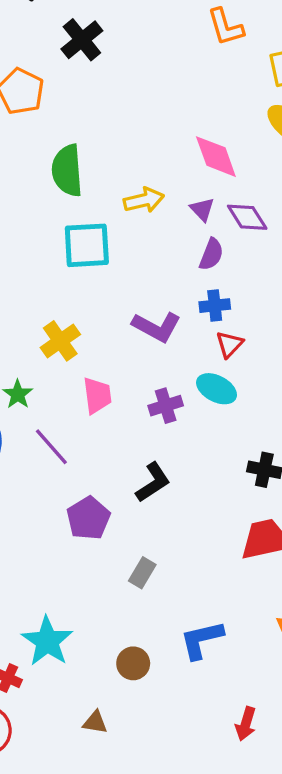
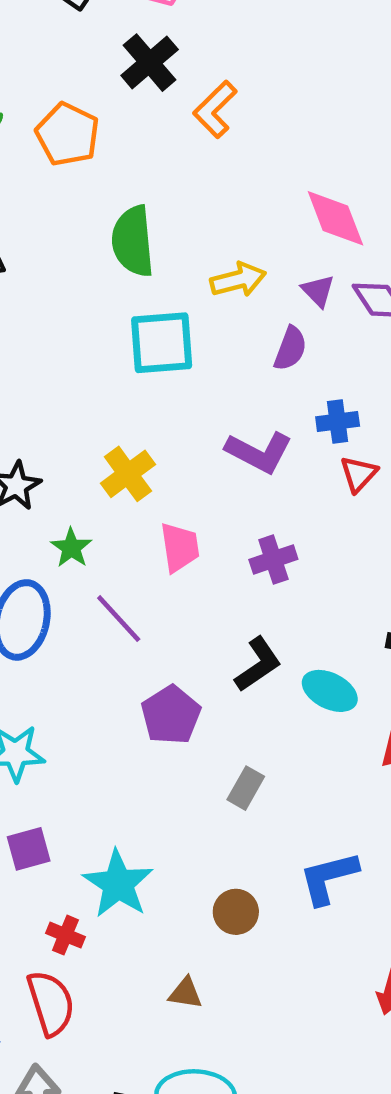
orange L-shape: (226, 27) -> (215, 109), moved, turned 63
purple semicircle: (211, 254) -> (290, 349), moved
cyan ellipse: (217, 389) -> (330, 691), moved

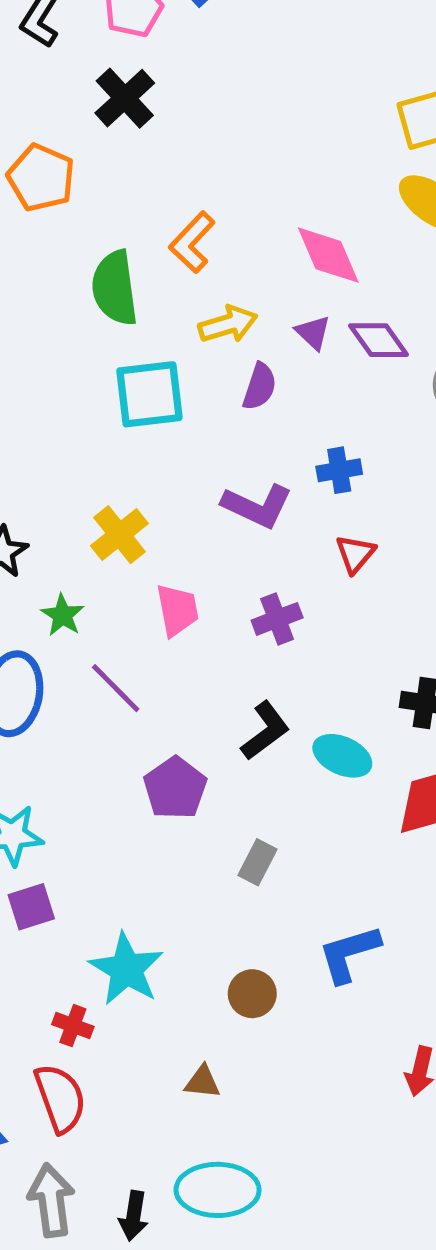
orange L-shape: (215, 109) -> (192, 242), moved
purple semicircle: (290, 349) -> (260, 387), moved
red triangle: (359, 474) -> (355, 554), moved
purple square: (29, 849) -> (31, 907), moved

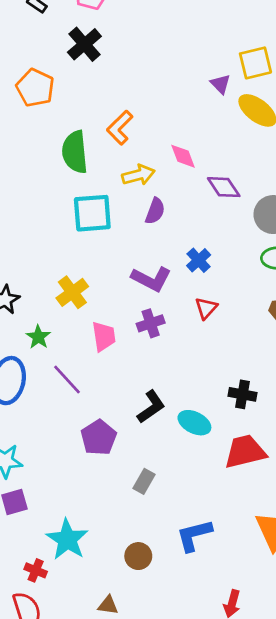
pink diamond: (328, 255) -> (183, 156), moved, size x0.7
purple triangle: (313, 333) -> (220, 84), moved
blue cross: (339, 470) -> (199, 260), turned -35
purple cross: (277, 619) -> (151, 323), moved

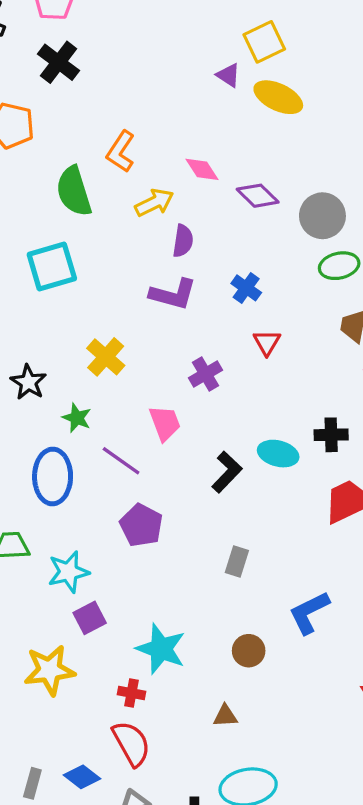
cyan square: (92, 213) -> (52, 267), moved
purple L-shape: (151, 279) -> (173, 294), moved
pink trapezoid: (104, 336) -> (165, 423), moved
cyan ellipse: (194, 423) -> (278, 454), moved
purple pentagon: (99, 438) -> (141, 525), moved

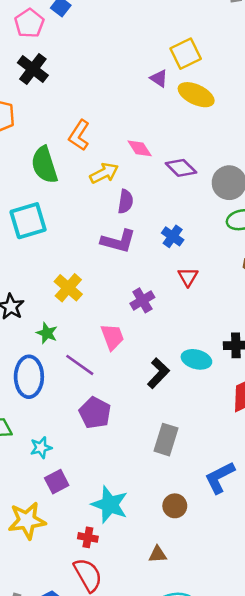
gray rectangle: (237, 561) -> (166, 440), size x1.4
cyan star: (68, 572) -> (41, 448), size x0.7

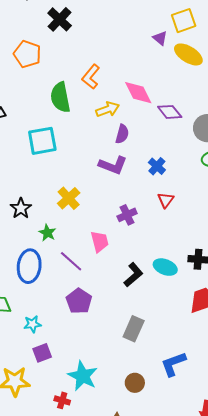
pink diamond: (140, 148) -> (138, 93), size x1.4

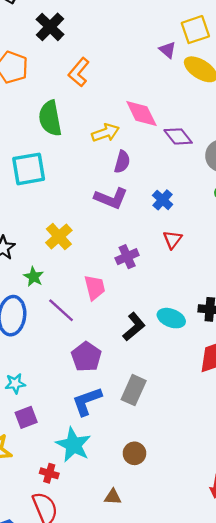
orange L-shape: (91, 77) -> (79, 72), moved
purple pentagon: (79, 301) -> (86, 357), moved
blue L-shape: (173, 364) -> (87, 401), moved

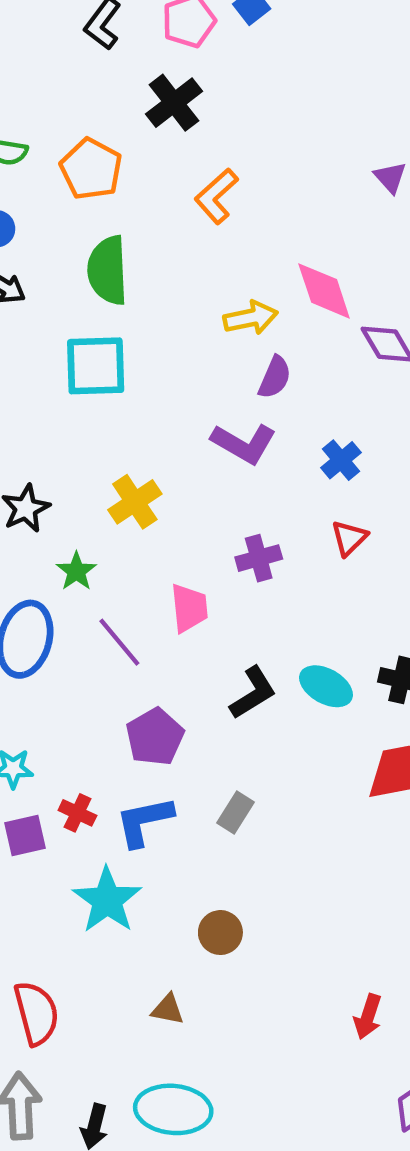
green semicircle: (50, 118) -> (108, 270), moved
gray rectangle: (134, 390) -> (236, 813), size x0.7
red cross: (49, 473) -> (77, 813), moved

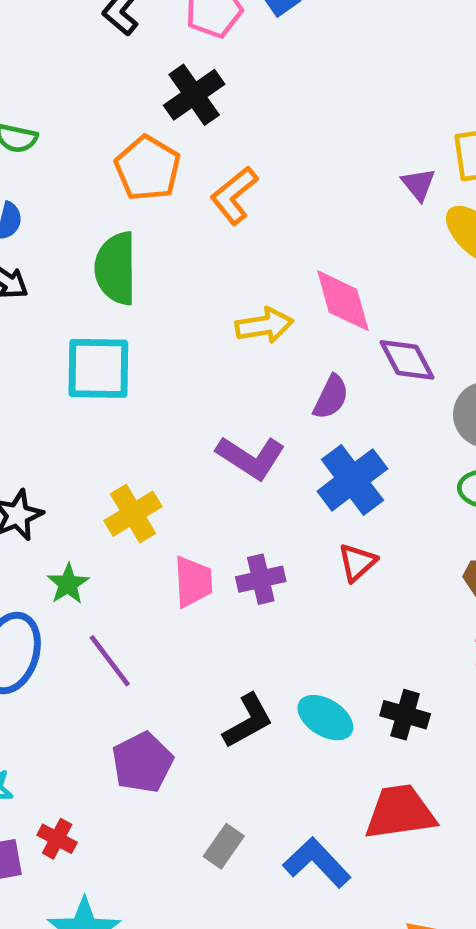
orange pentagon: (91, 169) -> (148, 168), moved
purple semicircle: (275, 377) -> (331, 397), moved
blue cross: (341, 460) -> (352, 480), size x1.6
pink trapezoid: (189, 608) -> (193, 582), moved
blue L-shape: (144, 821) -> (317, 862), moved, turned 56

